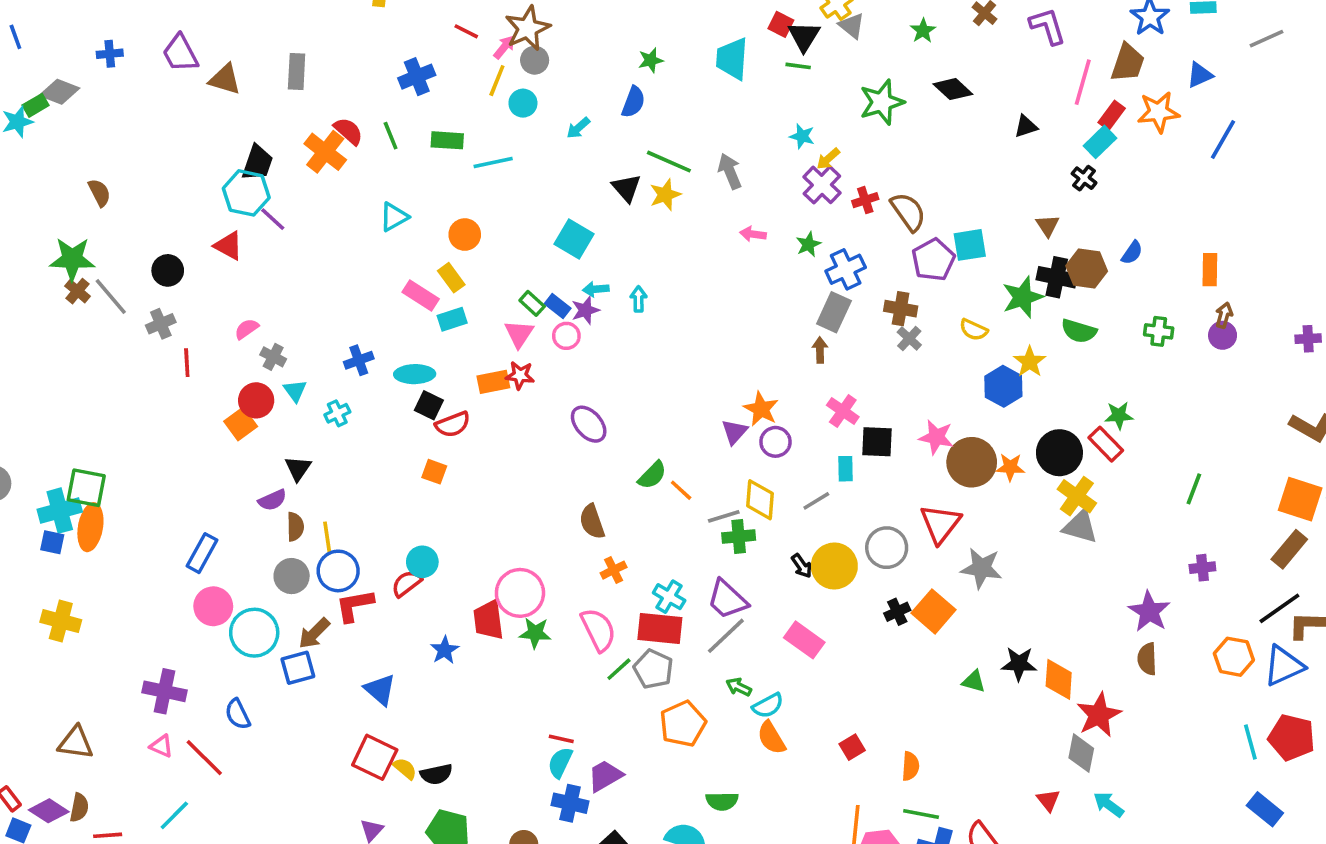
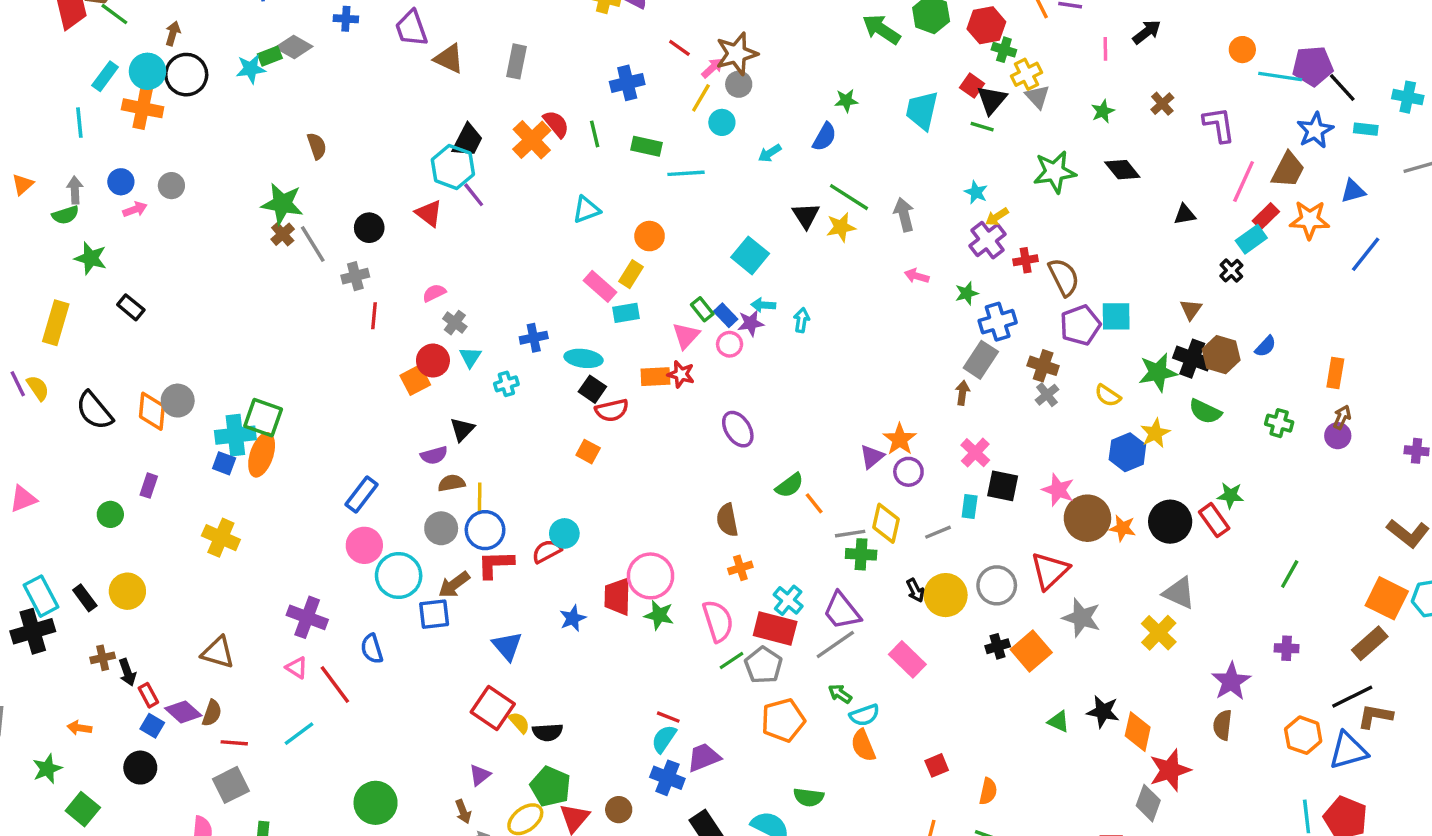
yellow rectangle: (451, 278) -> (631, 274), turned 60
yellow cross: (1077, 496) -> (1159, 633), moved
brown semicircle: (295, 527) -> (451, 483), turned -108

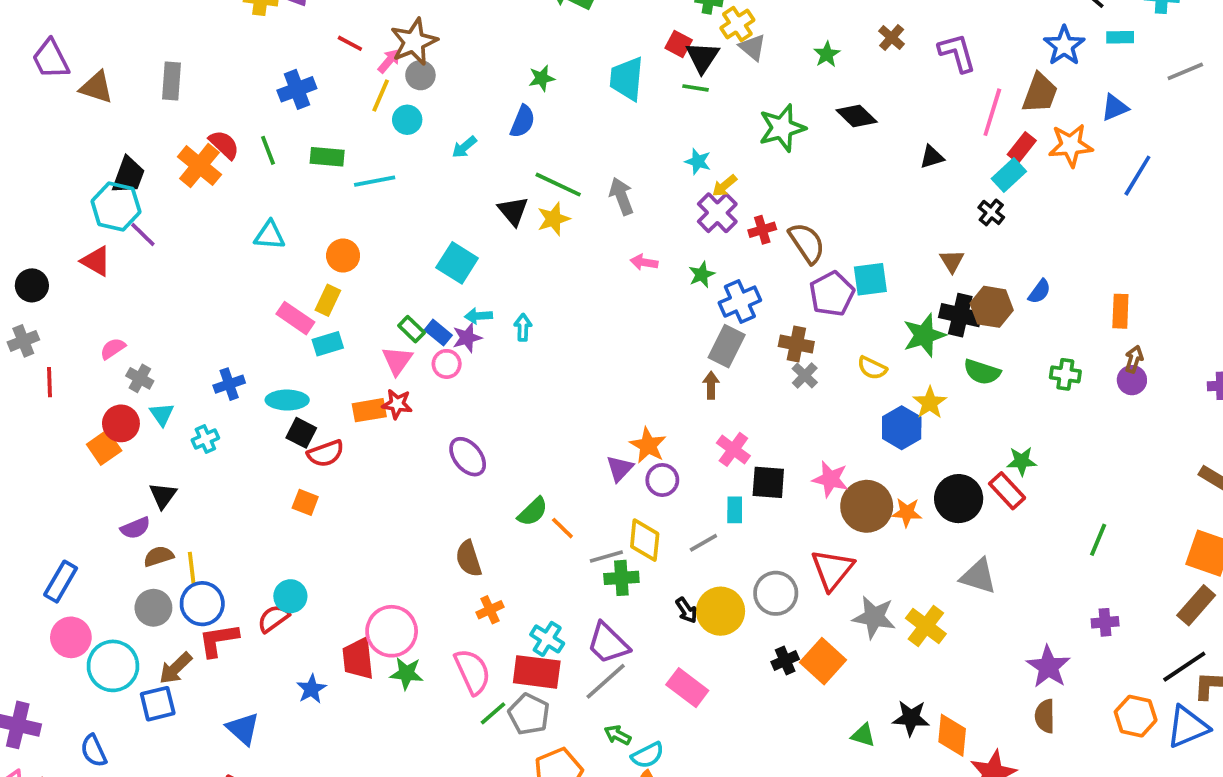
cyan triangle: (586, 210) -> (270, 235), turned 32
yellow cross: (1159, 633) -> (926, 626), moved

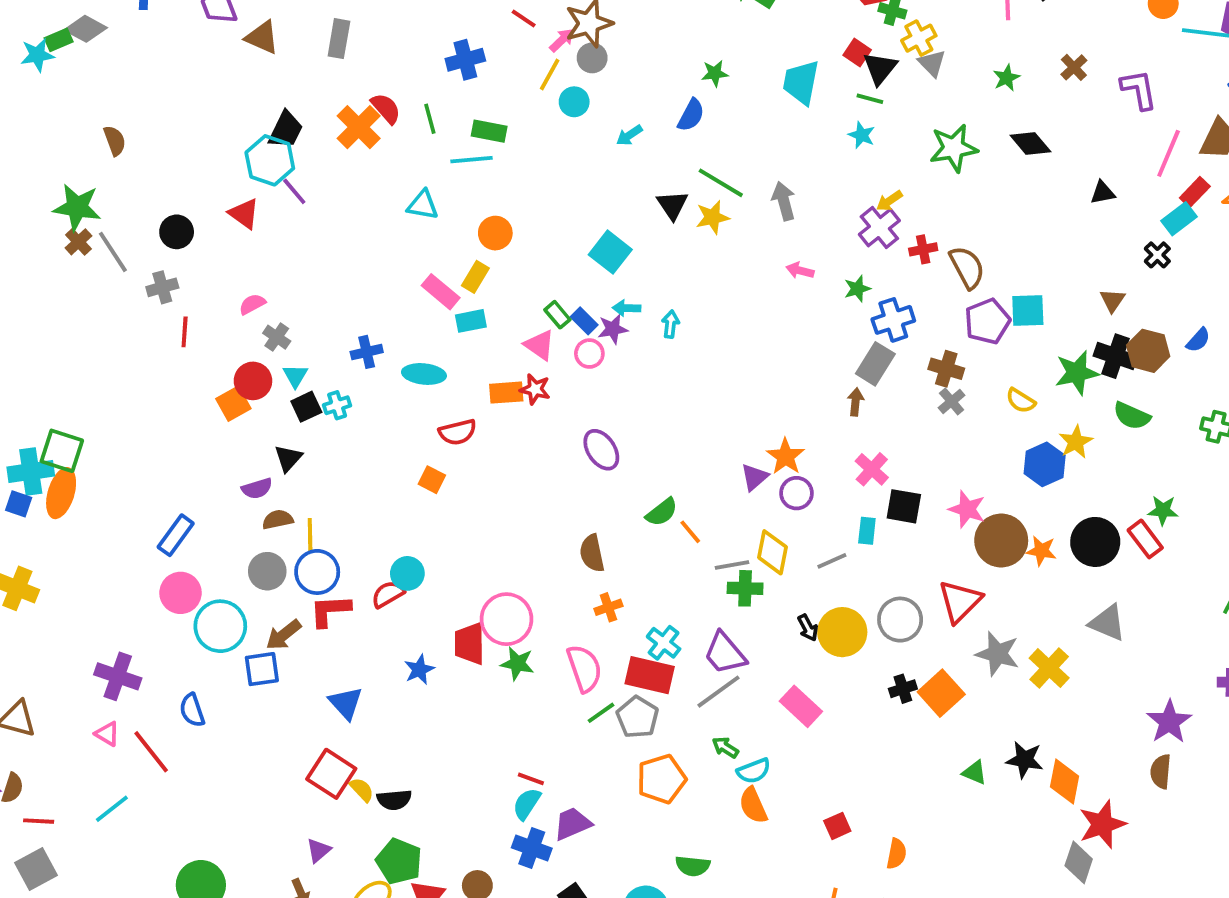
cyan star: (698, 161) -> (862, 135), moved
cyan line: (375, 181) -> (471, 160), moved
pink triangle: (397, 361) -> (540, 345), turned -36
black square: (301, 433) -> (306, 407), moved, turned 32

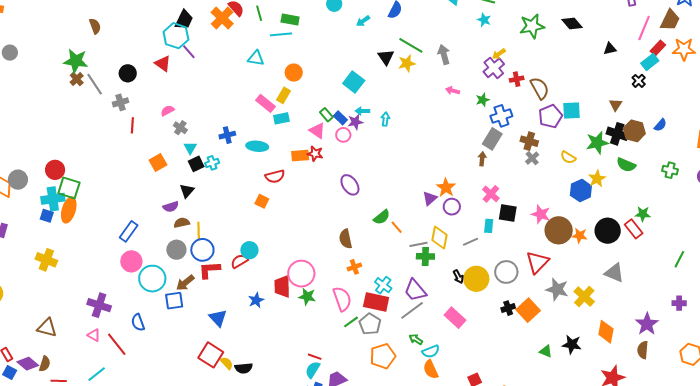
red circle: (253, 381) -> (55, 170), moved
orange diamond: (1065, 781) -> (606, 332), moved

